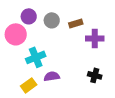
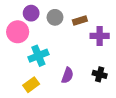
purple semicircle: (52, 76) -> (67, 75), moved, turned 119

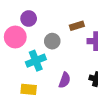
gray circle: (55, 17) -> (52, 41), moved
yellow rectangle: (31, 85) -> (29, 89), turned 42

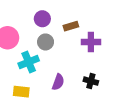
purple circle: (29, 19) -> (42, 19), moved

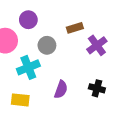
purple circle: (42, 19) -> (28, 20), moved
purple cross: (91, 42) -> (97, 45), turned -36

